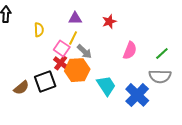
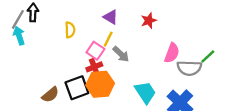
purple triangle: (75, 18) -> (111, 17), turned 32
red cross: (61, 63) -> (94, 67), turned 32
orange hexagon: (77, 70) -> (100, 84), moved
gray semicircle: (160, 76) -> (189, 68), moved

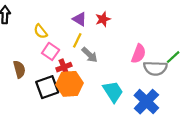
red star: (149, 21) -> (103, 19), moved
yellow semicircle: (70, 30) -> (41, 31), turned 144
pink square: (95, 51) -> (51, 51), moved
brown semicircle: (50, 95) -> (19, 69), moved, turned -66

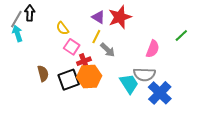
red star: (103, 19) -> (120, 17), size x1.6
green line: (173, 57) -> (181, 36), moved
gray semicircle: (155, 68) -> (144, 74), moved
brown semicircle: (19, 69) -> (43, 73), moved

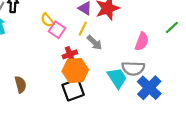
pink square: (72, 47) -> (57, 30), moved
brown semicircle: (43, 73) -> (20, 84), moved
black square: (69, 80) -> (73, 90), moved

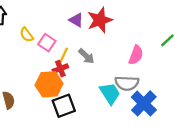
yellow semicircle: (47, 20) -> (27, 35), moved
yellow line: (83, 29) -> (64, 55), moved
orange hexagon: (75, 71) -> (49, 84), moved

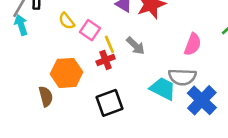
yellow line: (64, 55) -> (109, 44), turned -49
orange hexagon: (49, 84) -> (67, 73), moved
cyan trapezoid: (110, 93) -> (163, 89), turned -30

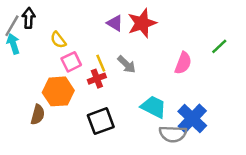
pink square: (90, 30) -> (71, 62), moved, turned 30
gray semicircle: (182, 77) -> (173, 134), moved
brown semicircle: (46, 96) -> (38, 115), turned 30

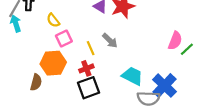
green line: (219, 46) -> (187, 49), moved
yellow line: (101, 63) -> (91, 48), moved
pink semicircle: (183, 63) -> (175, 41), moved
red cross: (97, 79) -> (86, 68), moved

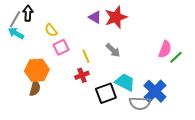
cyan arrow: (16, 24) -> (16, 33), turned -42
gray arrow: (110, 41) -> (113, 50), moved
orange hexagon: (53, 63) -> (37, 70), moved
black square: (88, 88) -> (106, 93), moved

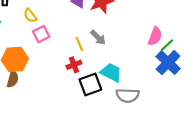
yellow line: (86, 56) -> (79, 44), moved
red cross: (82, 75) -> (74, 65), moved
blue cross: (155, 91) -> (168, 63), moved

